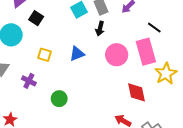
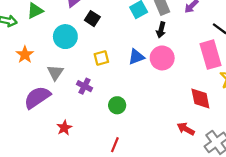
yellow square: (45, 55) -> (101, 58), turned -32
pink circle: (117, 55) -> (162, 58), moved

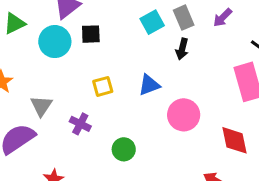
black square: (92, 19) -> (91, 34), turned -35
cyan circle: (65, 37) -> (55, 42), moved
pink circle: (162, 58) -> (184, 115), moved

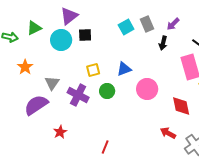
black arrow: (182, 49) -> (163, 43), moved
purple cross: (80, 124) -> (78, 95), size x1.5
green circle: (124, 149) -> (107, 91), moved

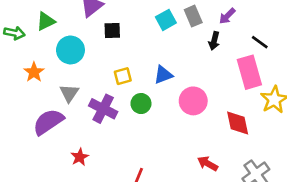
cyan circle: (61, 40) -> (70, 50), moved
red arrow: (168, 133) -> (208, 164), moved

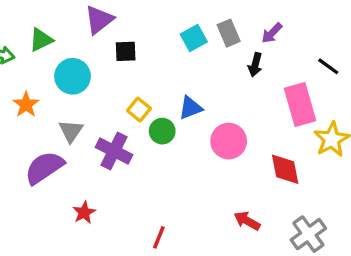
black line: (260, 42) -> (328, 66), moved
yellow square: (123, 76) -> (139, 109), turned -36
green circle: (141, 104) -> (162, 131), moved

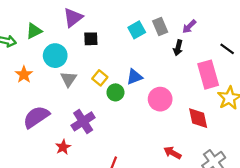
gray triangle: (71, 131) -> (69, 79), moved
purple cross: (114, 151) -> (83, 121), moved, turned 30

